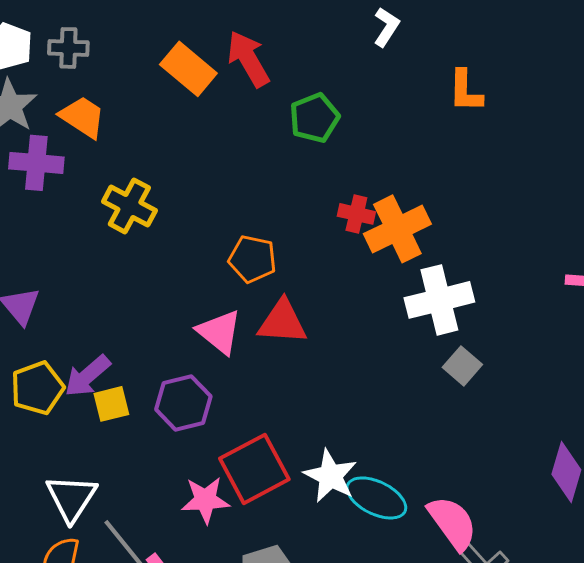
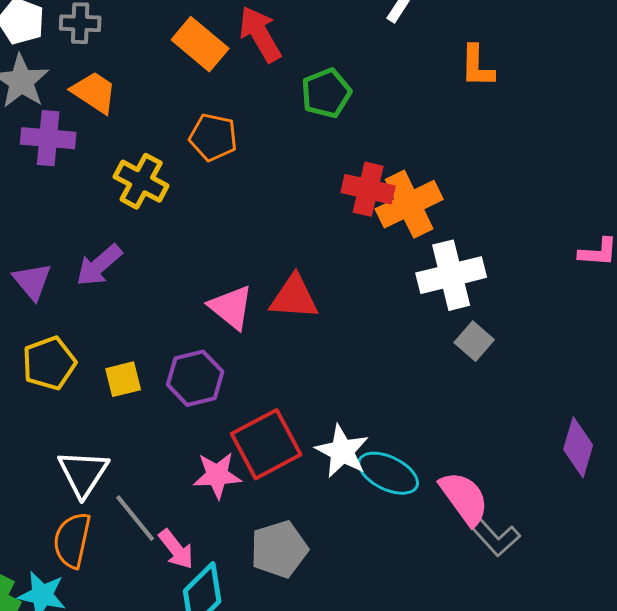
red cross: (356, 214) -> (368, 189), size x1.4
orange pentagon: (252, 259) -> (213, 137), moved
purple arrow: (87, 376) -> (99, 265), moved

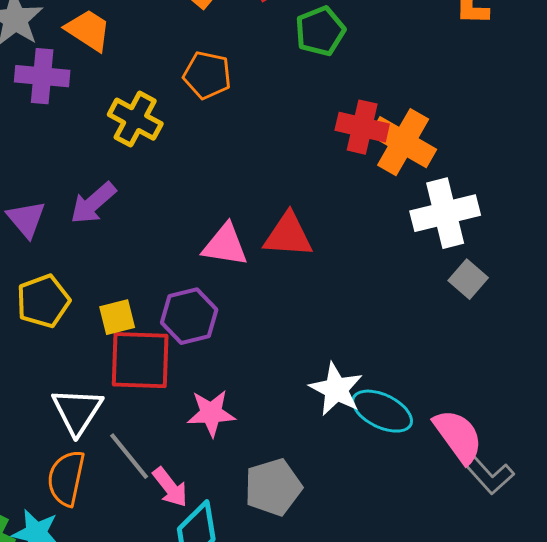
orange cross: (409, 204) -> (403, 142), turned -34
pink triangle: (231, 307) -> (225, 245), turned -30
red square: (266, 444) -> (140, 360), moved, turned 30

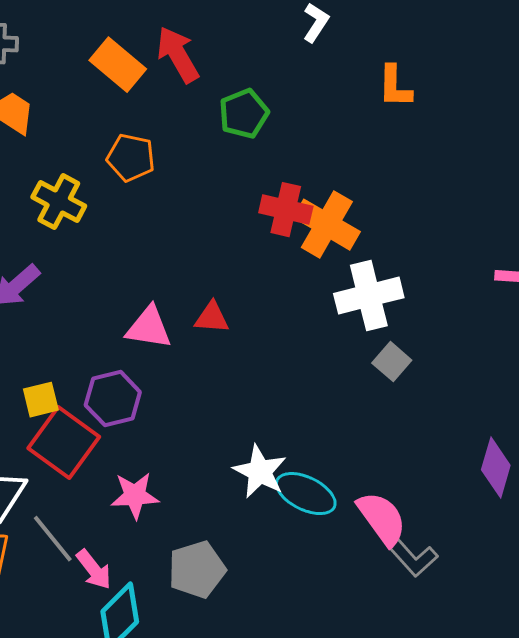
red triangle: (288, 235) -> (212, 318), size x0.7
red square: (140, 360) -> (64, 443), turned 34

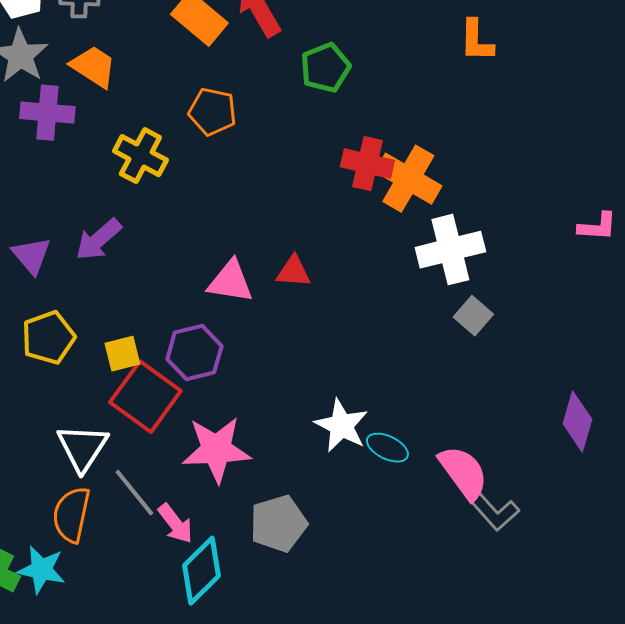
cyan ellipse: (306, 494) -> (387, 448), size x0.7
pink star: (135, 496) -> (216, 450), size x1.4

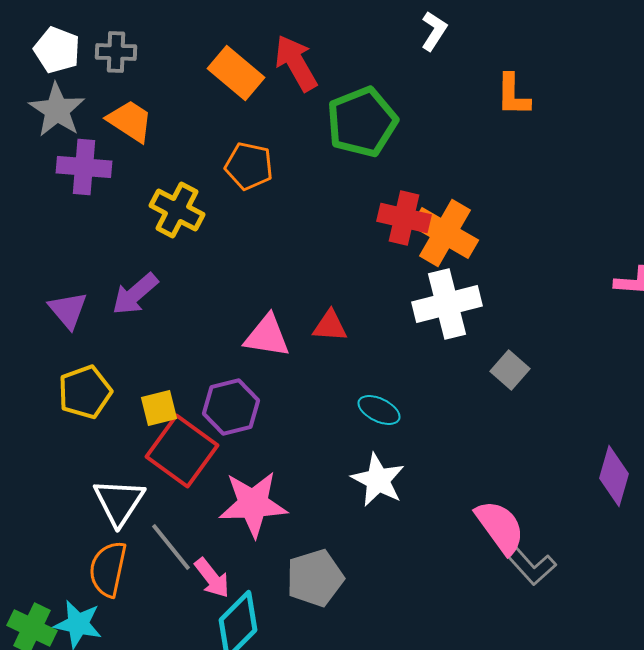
green pentagon: (325, 68) -> (362, 122), size x1.4
white cross: (450, 250) -> (447, 304), moved
cyan ellipse: (387, 448) -> (379, 410), moved

